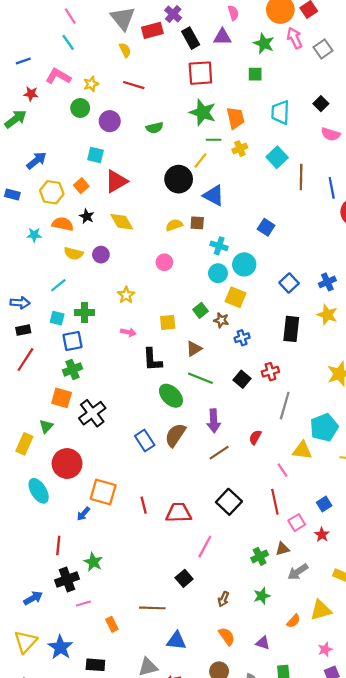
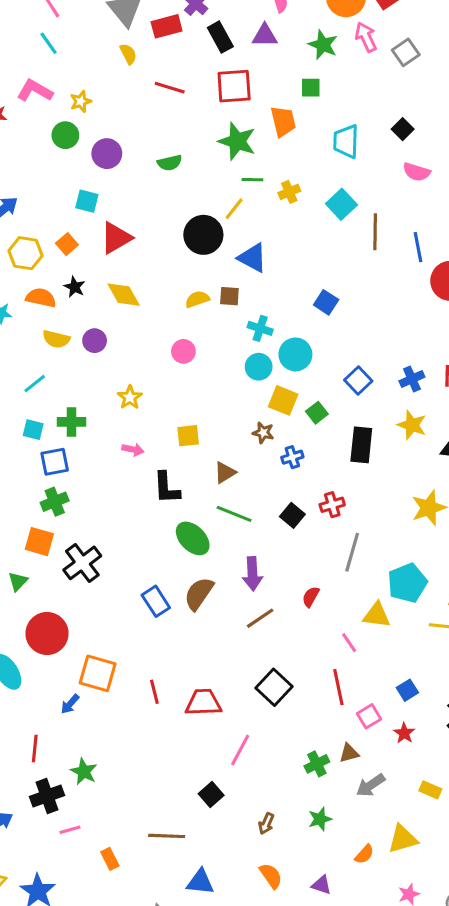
red line: (134, 85) -> (170, 88), moved
orange trapezoid: (235, 118) -> (283, 121), moved
green square: (200, 310) -> (317, 413), moved

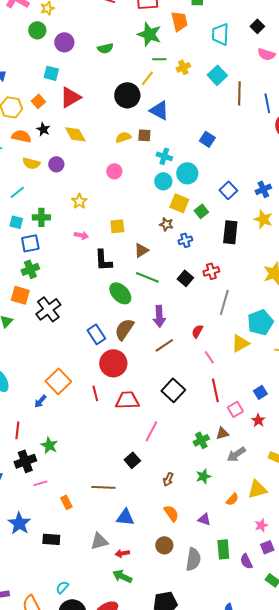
yellow triangle: (377, 615) -> (240, 343), turned -36
red circle: (47, 634) -> (113, 363), moved
pink line: (349, 643) -> (209, 357), moved
orange square: (98, 673) -> (58, 381), turned 30

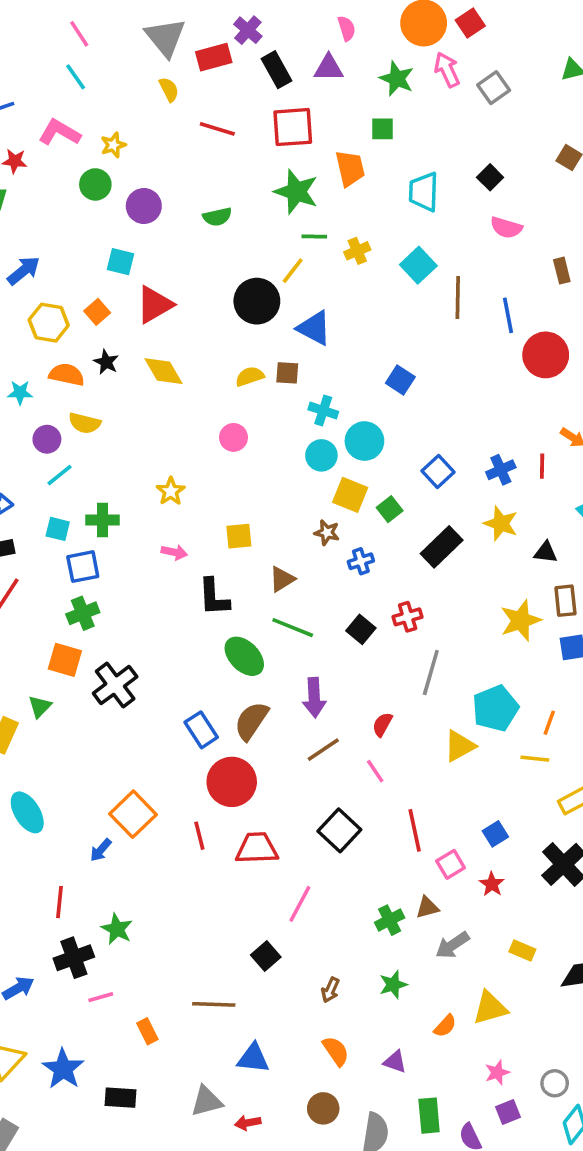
purple circle: (56, 164) -> (47, 439), moved
black rectangle: (230, 232) -> (442, 547), turned 40
pink line: (209, 357) -> (375, 771), moved

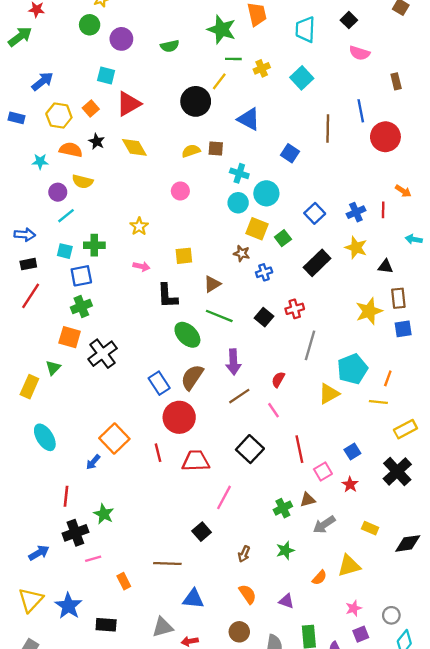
brown line: (458, 298) -> (328, 129), moved
blue triangle: (314, 328) -> (249, 119), moved

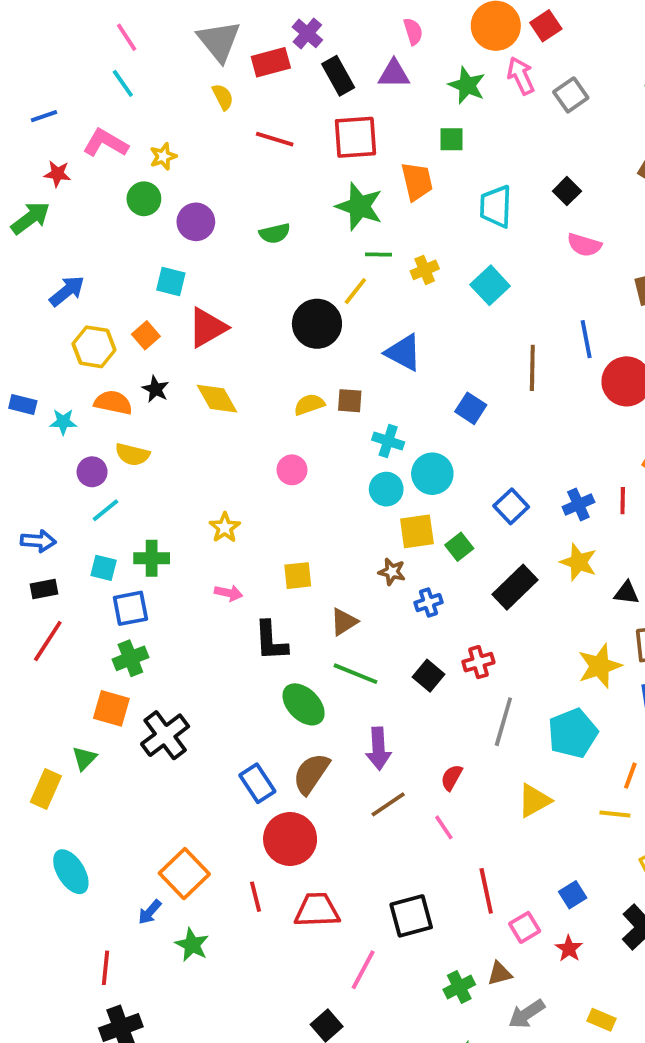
blue rectangle: (17, 118) -> (23, 404), moved
yellow square: (257, 229) -> (417, 531), turned -30
cyan pentagon: (352, 369) -> (573, 733), moved
black square: (250, 449) -> (411, 916), moved, turned 32
green star: (104, 514) -> (192, 945), moved

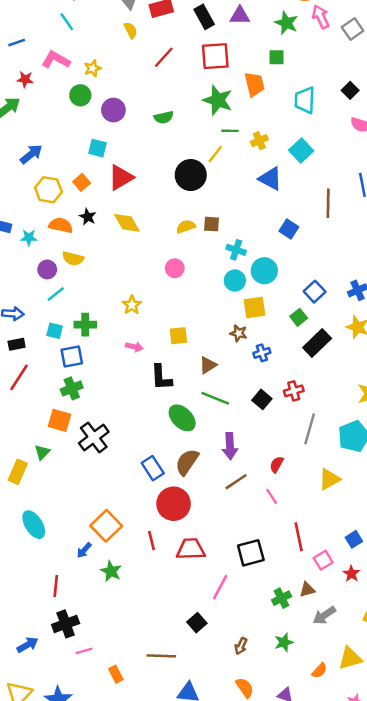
red line: (275, 139) -> (164, 57), turned -65
blue triangle: (403, 353) -> (270, 179), moved
green square: (459, 547) -> (299, 317), moved

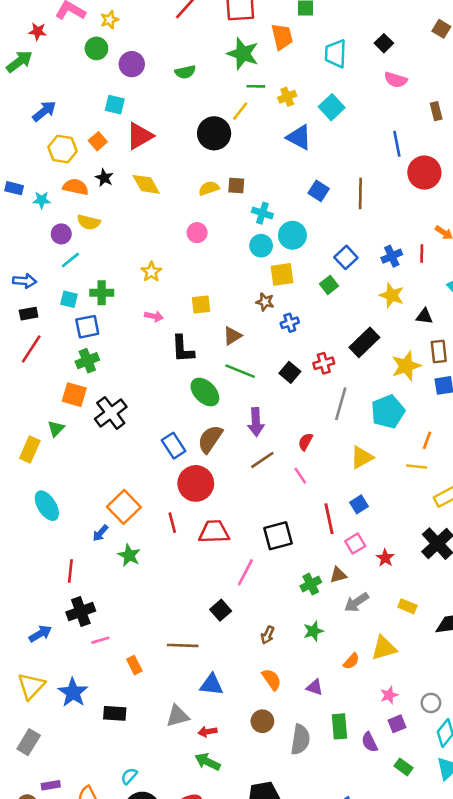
brown line: (328, 203) -> (360, 193), moved
black rectangle: (317, 343) -> (364, 342), moved
blue square: (354, 539) -> (359, 504), moved

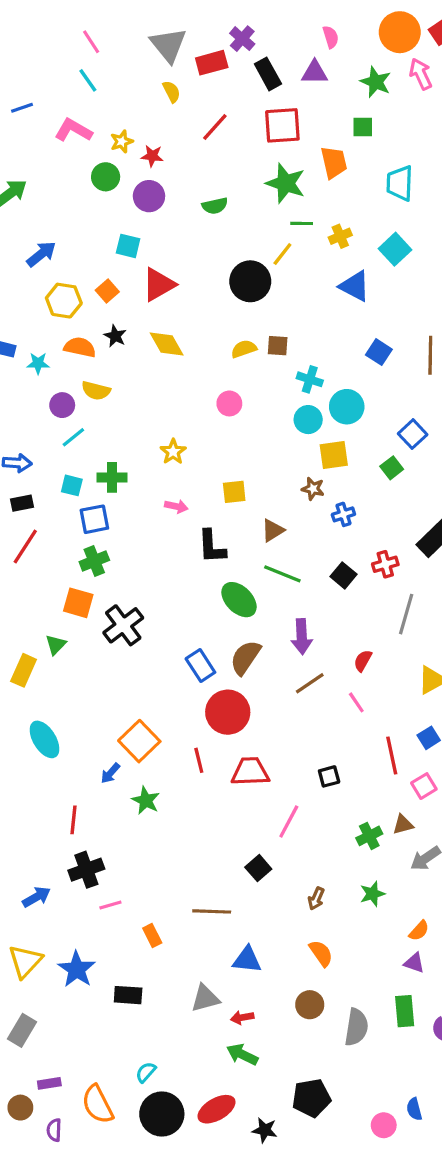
red star: (38, 31) -> (152, 156), moved
black square: (278, 536) -> (329, 776), size x0.6
purple triangle: (315, 687) -> (414, 963), moved

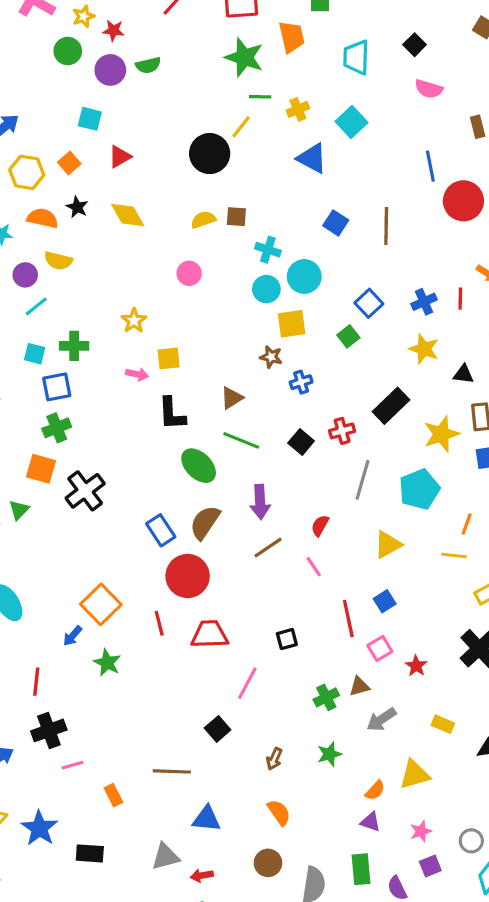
green semicircle: (215, 206) -> (148, 65), moved
red triangle: (159, 285) -> (120, 157), size x0.7
yellow square: (234, 492) -> (169, 358), moved

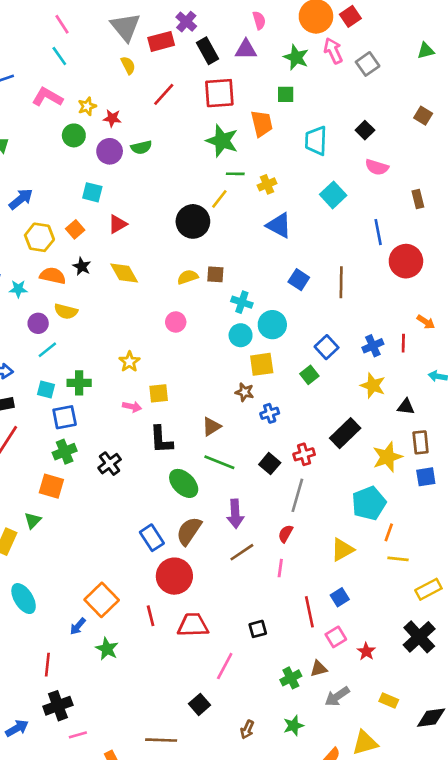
cyan square: (352, 122) -> (333, 195), moved
gray line: (363, 480) -> (297, 495), moved
black cross: (85, 491) -> (110, 464), moved, size x0.7
orange line: (467, 524) -> (389, 532), moved
pink line: (314, 567) -> (280, 568), turned 42

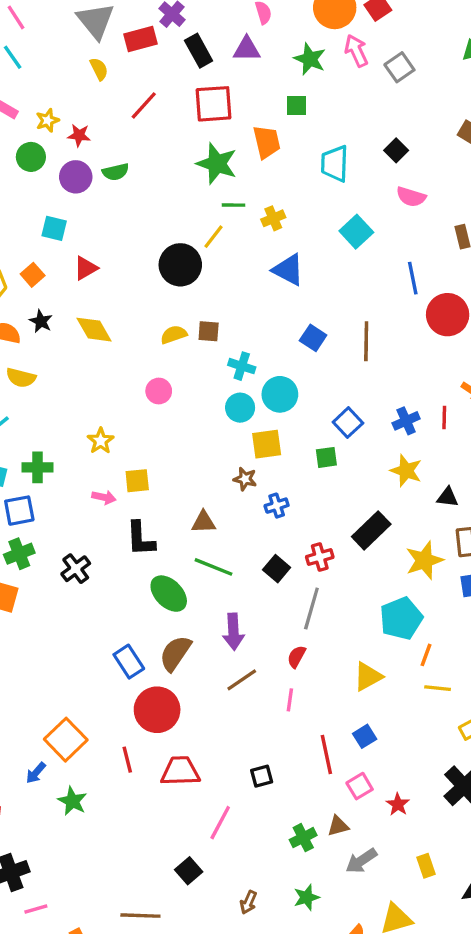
green square: (309, 375) -> (326, 457), turned 30
brown triangle: (211, 427) -> (204, 522), turned 30
yellow rectangle: (389, 700) -> (426, 866), turned 48

